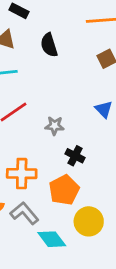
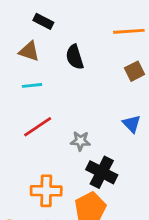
black cross: (75, 156) -> (102, 172), size x1.5

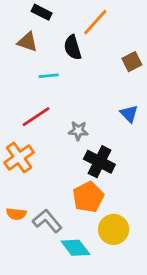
orange line: (129, 31) -> (95, 22), moved, turned -44
cyan line: (32, 85) -> (49, 76), moved
orange cross: (46, 191) -> (19, 158), moved, turned -36

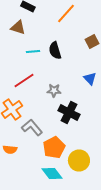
black semicircle: (73, 47) -> (55, 50), moved
orange pentagon: (88, 197) -> (54, 148), moved
gray L-shape: (47, 221) -> (32, 128), moved

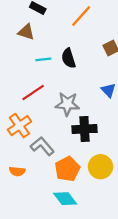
gray star: (54, 90) -> (67, 104), size x1.5
black cross: (69, 112) -> (85, 129), turned -30
yellow circle: (79, 160) -> (101, 167), moved

